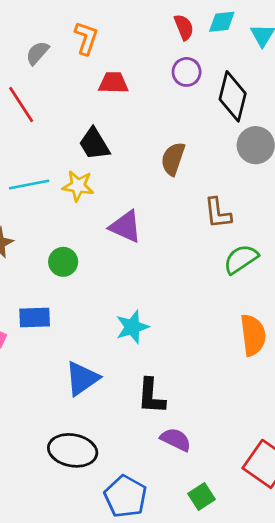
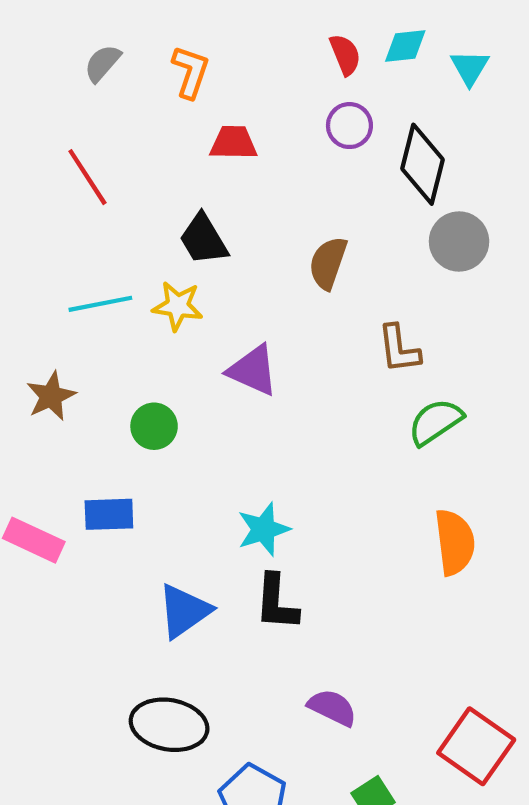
gray semicircle: (37, 53) -> (102, 63), moved
black L-shape: (151, 396) -> (276, 602), moved

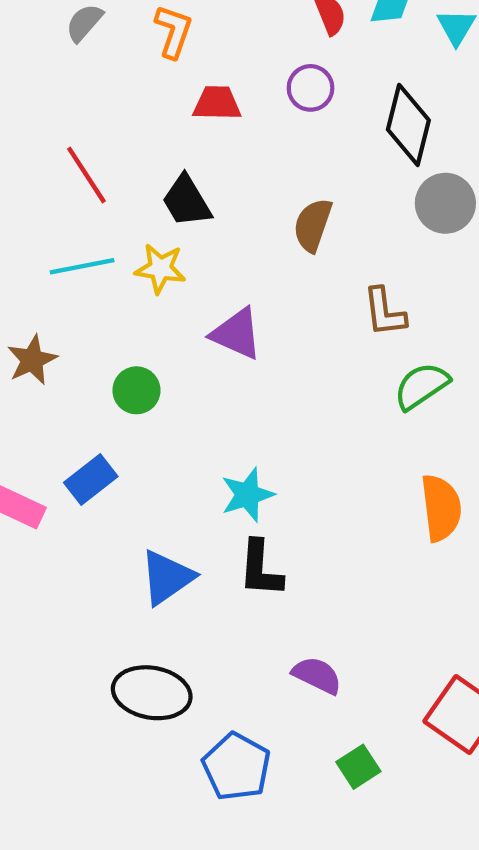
purple circle: (349, 126) -> (311, 88), moved
red line: (87, 177) -> (86, 175), moved
blue rectangle: (109, 514) -> (91, 480), turned -36

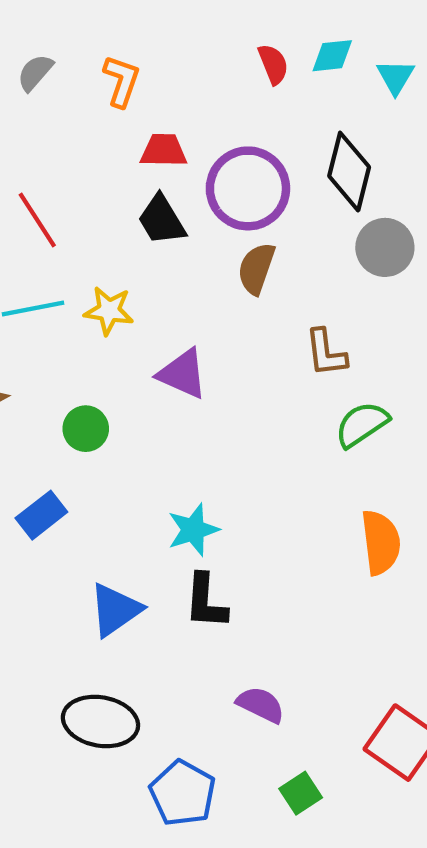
purple circle: (311, 88) -> (248, 188), moved, size x1.8
black trapezoid: (187, 201) -> (162, 220), moved

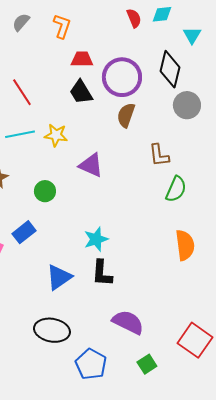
cyan triangle: (395, 77) -> (192, 35), moved
green semicircle: (362, 424) -> (176, 189), turned 148
purple semicircle: (261, 705) -> (128, 322), size x1.4

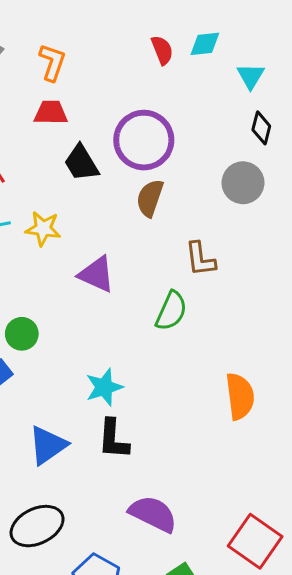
red trapezoid: (82, 59) -> (51, 113), moved
black diamond: (170, 69) -> (261, 128), moved, size x0.6
green semicircle: (176, 189) -> (171, 311), moved
green circle: (45, 191) -> (22, 334), moved
black ellipse: (52, 330) -> (37, 526), turned -36

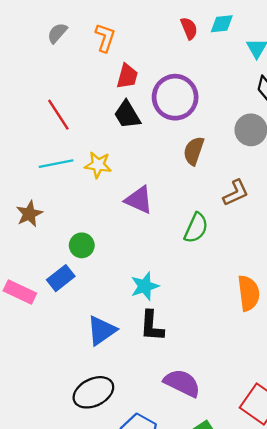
red trapezoid: (51, 113) -> (127, 76), moved, turned 104
brown semicircle: (150, 198) -> (194, 151), moved
brown L-shape: (200, 259) -> (236, 193), moved, turned -108

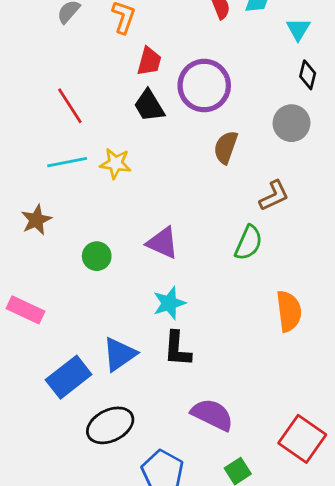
purple triangle: (139, 200) -> (163, 243), moved
green semicircle: (196, 228) -> (249, 243), moved
blue rectangle: (61, 278) -> (69, 377), moved, size x1.4

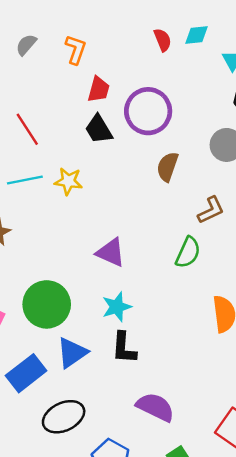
green circle: (97, 256) -> (47, 304), moved, size x1.8

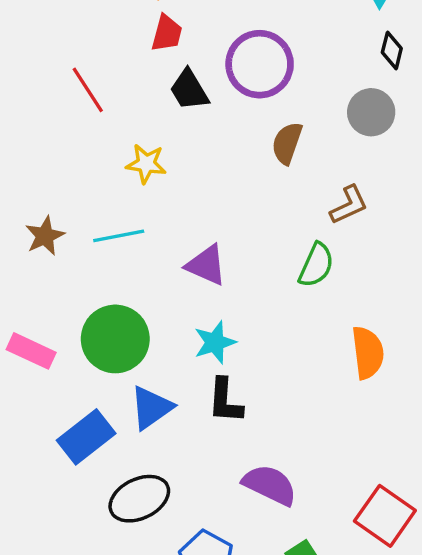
red trapezoid: (99, 89) -> (167, 33), moved
cyan line: (25, 180) -> (119, 236), moved

